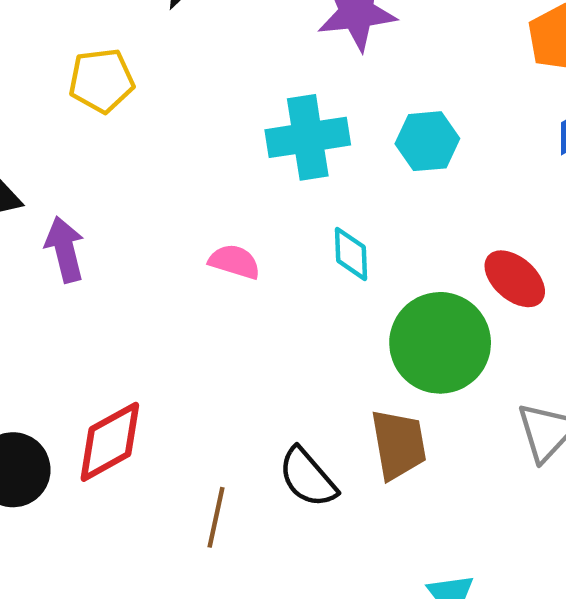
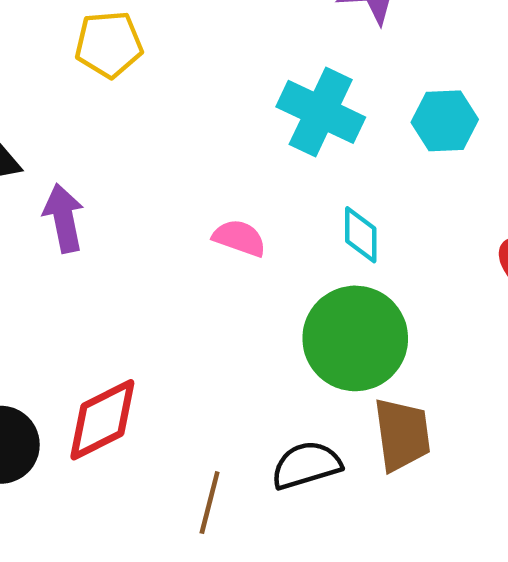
cyan cross: (308, 137) -> (321, 112), turned 32
green circle: (440, 343) -> (355, 338), moved
black semicircle: (308, 478) -> (306, 465), turned 112

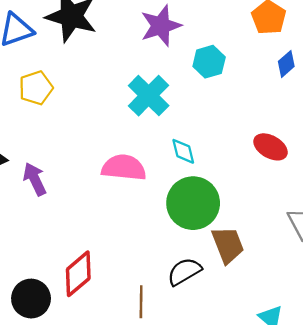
cyan cross: (321, 112) -> (149, 96), turned 33
cyan hexagon: (445, 121) -> (209, 62), moved
pink semicircle: (239, 238) -> (124, 168), size x1.6

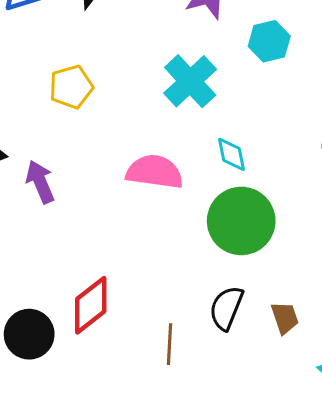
yellow pentagon: (36, 88) -> (71, 87), moved
brown trapezoid: (228, 245) -> (285, 318), moved, size x0.7
black semicircle: (184, 272) -> (226, 308), turned -40

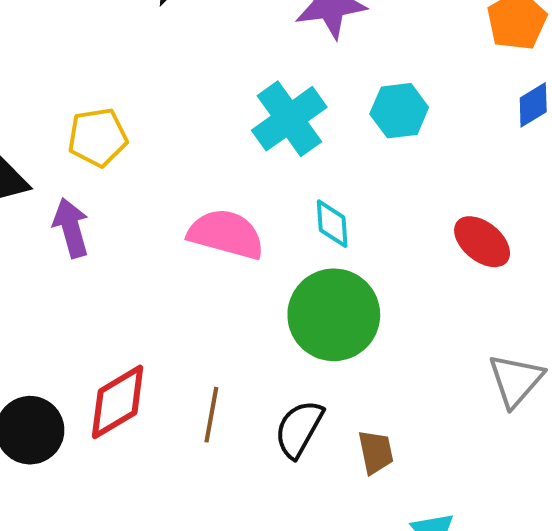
cyan hexagon: (269, 41) -> (399, 111), moved
yellow pentagon: (71, 87) -> (98, 137), moved
brown line: (170, 344) -> (211, 415), moved

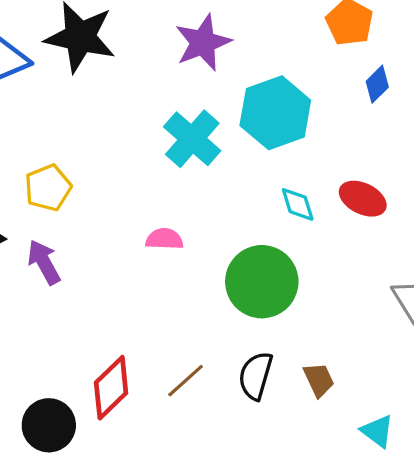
cyan hexagon: (399, 111) -> (275, 113), size x1.6
cyan diamond: (332, 224) -> (298, 204), moved
pink semicircle: (226, 234) -> (164, 239), size x0.6
brown line: (211, 415) -> (186, 381), turned 51

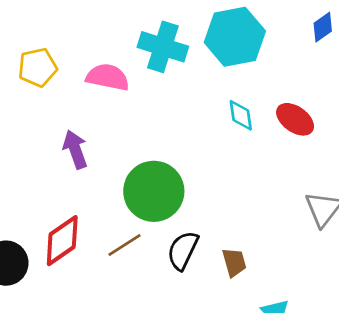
cyan cross: (192, 139) -> (163, 47), turned -33
pink semicircle: (164, 239) -> (108, 77), moved, size x1.4
purple arrow: (44, 262) -> (75, 149), moved
green circle: (262, 282) -> (154, 191), moved

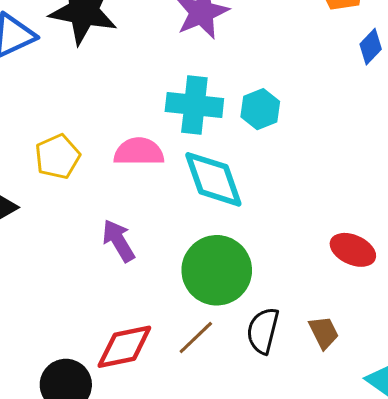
cyan hexagon: (235, 37) -> (260, 109), moved, size x0.6
cyan diamond: (241, 115) -> (213, 179), moved, size x1.8
red ellipse: (295, 119) -> (353, 250), moved
red diamond: (62, 241) -> (124, 347), turned 34

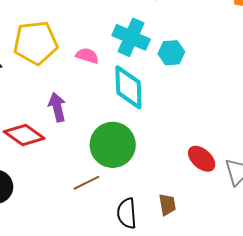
pink semicircle: (139, 152) -> (87, 56), size x0.7
yellow pentagon: (57, 157) -> (36, 43), size x1.5
black semicircle: (263, 331) -> (127, 213), moved, turned -36
red diamond: (124, 347) -> (24, 135), moved, turned 30

